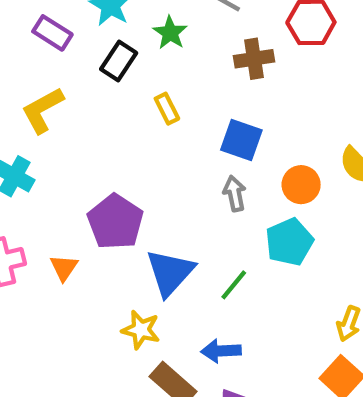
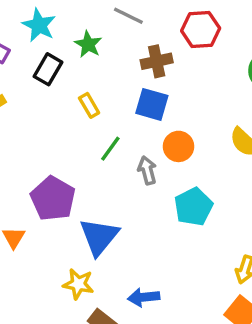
blue square: (241, 140) -> (152, 104), moved
orange circle: (301, 185) -> (179, 146), moved
green line: (234, 285) -> (110, 149), moved

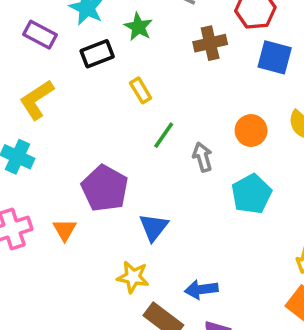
black rectangle: (48, 69) -> (97, 54), turned 40
blue square: (152, 104) -> (275, 57), moved
orange circle: (179, 146) -> (251, 131), moved
blue triangle: (99, 237) -> (154, 227), size x0.7

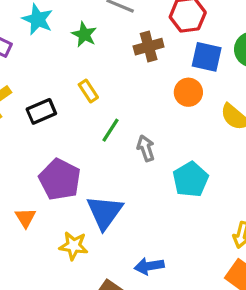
black rectangle: (97, 54) -> (41, 111), moved
orange circle: (251, 131) -> (188, 92), moved
blue triangle: (154, 227) -> (105, 212), size x1.4
yellow star: (133, 277) -> (74, 246), moved

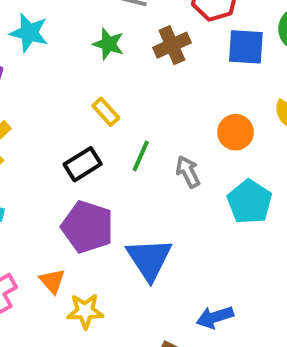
green star: (84, 34) -> (108, 44), moved
orange circle: (188, 92) -> (236, 132), moved
black rectangle: (41, 111) -> (83, 164), moved
yellow star: (74, 246) -> (85, 311), moved

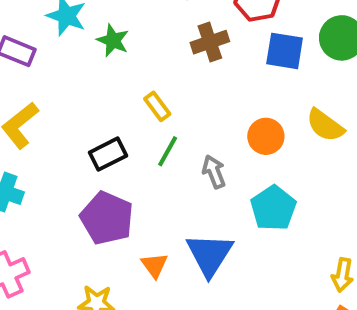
green star: (108, 44) -> (113, 40), moved
yellow rectangle: (106, 112) -> (157, 106), moved
blue triangle: (149, 259) -> (210, 254), moved
orange triangle: (52, 281) -> (154, 265), moved

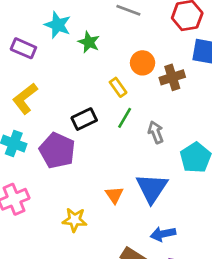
brown cross: (210, 42) -> (172, 77), moved
orange circle: (266, 136) -> (143, 63), moved
purple pentagon: (107, 218) -> (57, 151), moved

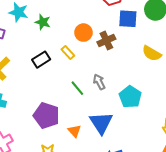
green line: (125, 118) -> (77, 88), moved, turned -63
black rectangle: (84, 119) -> (41, 60), moved
purple pentagon: (57, 151) -> (46, 116), moved

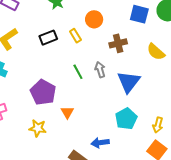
brown cross: (106, 40) -> (118, 43), moved
cyan pentagon: (130, 97) -> (126, 119), moved
blue triangle: (101, 123) -> (129, 82), moved

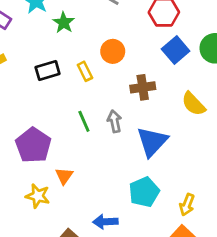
blue square: (139, 14) -> (176, 50), turned 30
yellow star: (38, 128) -> (38, 196), moved

